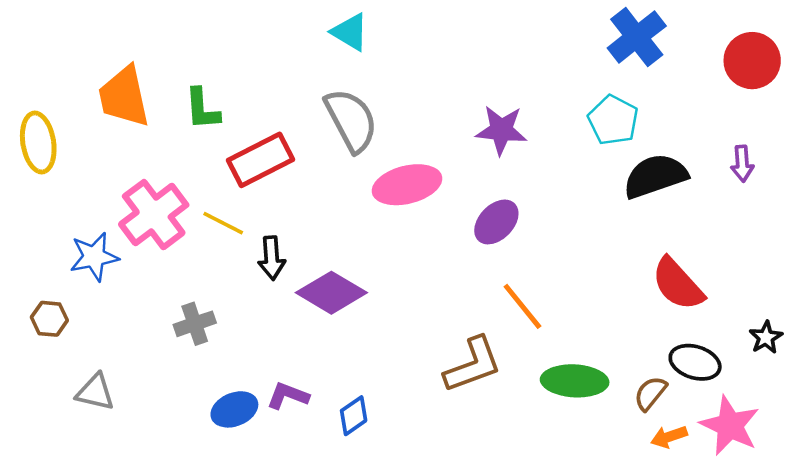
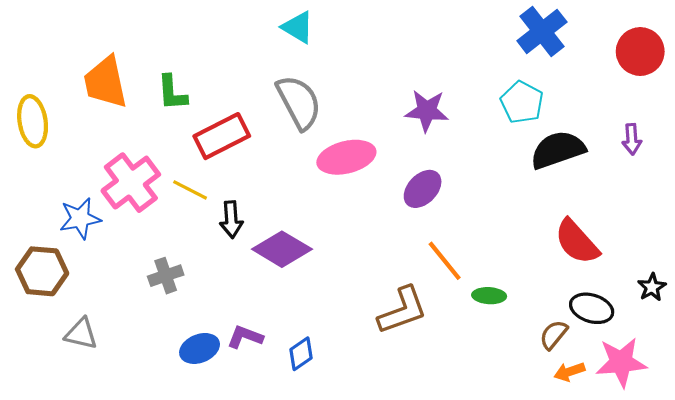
brown hexagon: (49, 319) -> (42, 271), size x1.6
green ellipse: (575, 381) -> (489, 296), moved, size x0.6
pink star: (730, 426) -> (621, 362), turned -30

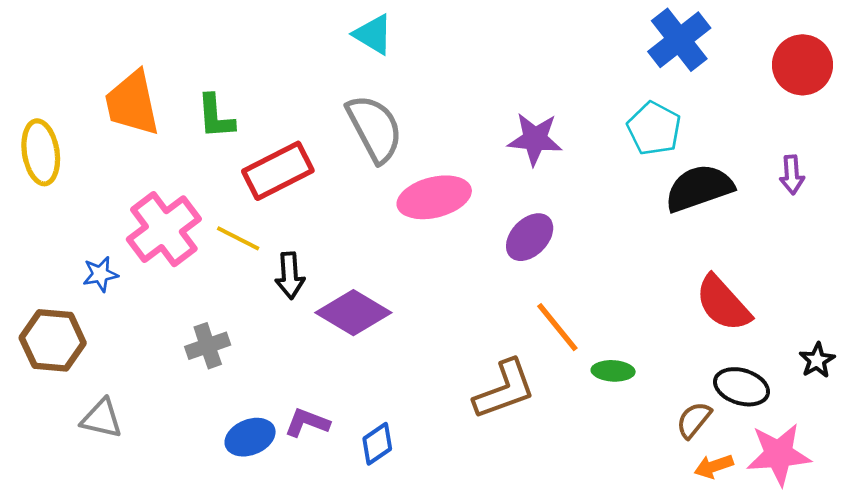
blue star: (80, 218) -> (100, 274), size x0.7

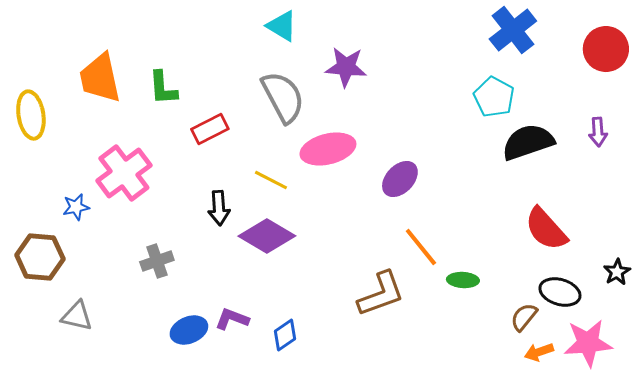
purple star: (535, 139) -> (346, 67), moved
red rectangle: (278, 171) -> (210, 129), size x0.7
yellow line: (238, 238) -> (271, 180), moved

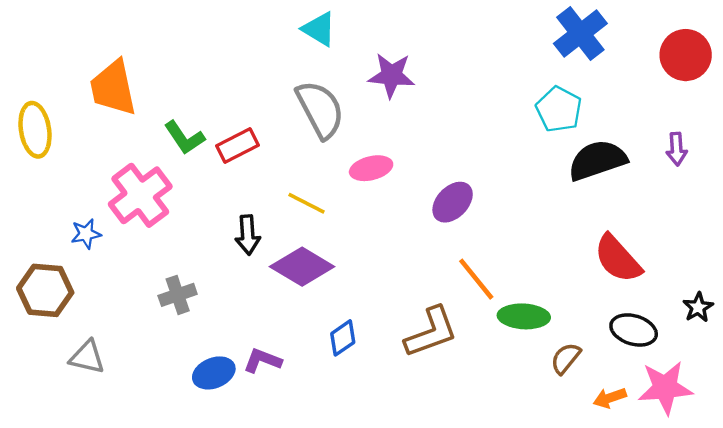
green L-shape: (163, 88) -> (184, 138), moved, turned -30
pink ellipse: (328, 149) -> (371, 168), size x0.7
green ellipse: (463, 280) -> (524, 316), size x1.4
brown semicircle: (524, 317) -> (566, 358), moved
blue diamond: (285, 335) -> (343, 338), moved

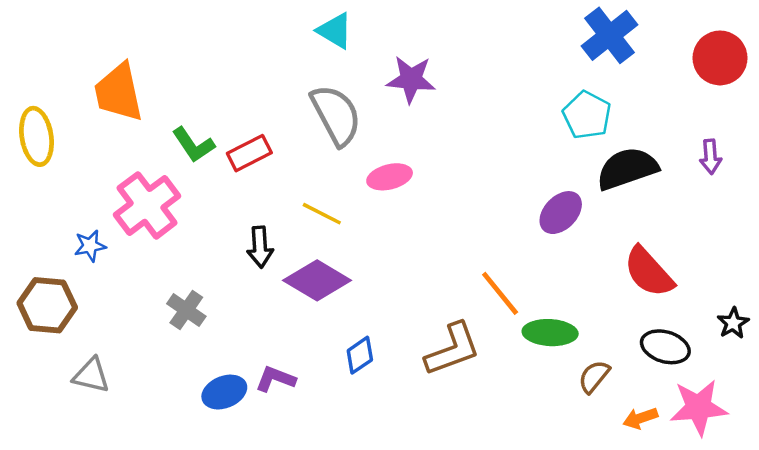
purple ellipse: (453, 202) -> (561, 213), moved
gray cross: (178, 295) -> (186, 310), turned -36

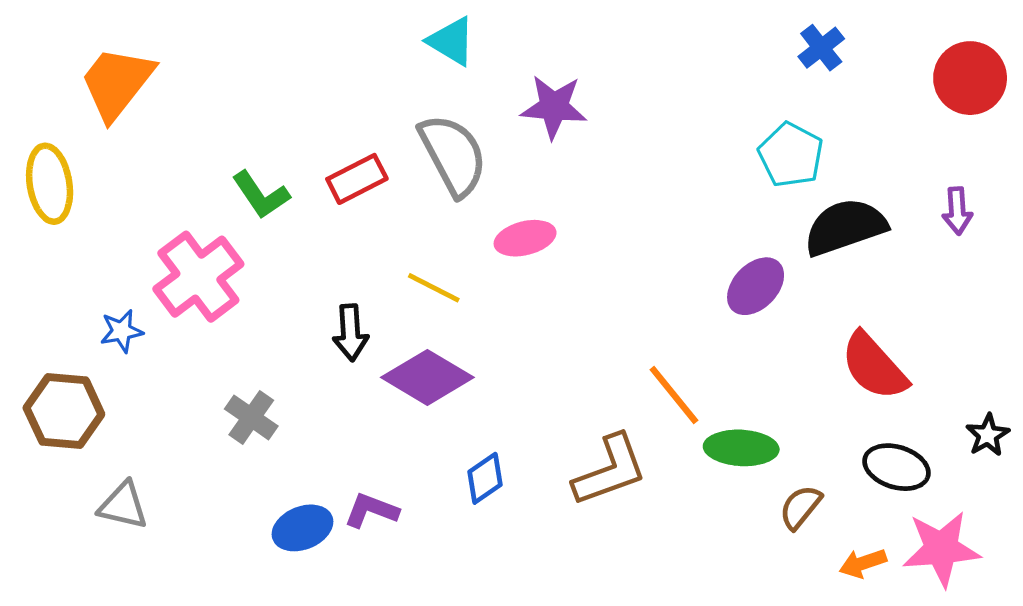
blue cross: (609, 35) -> (821, 48), size x0.6
orange trapezoid: (119, 92) -> (117, 83), moved, turned 50
red rectangle: (249, 153) -> (357, 179), moved

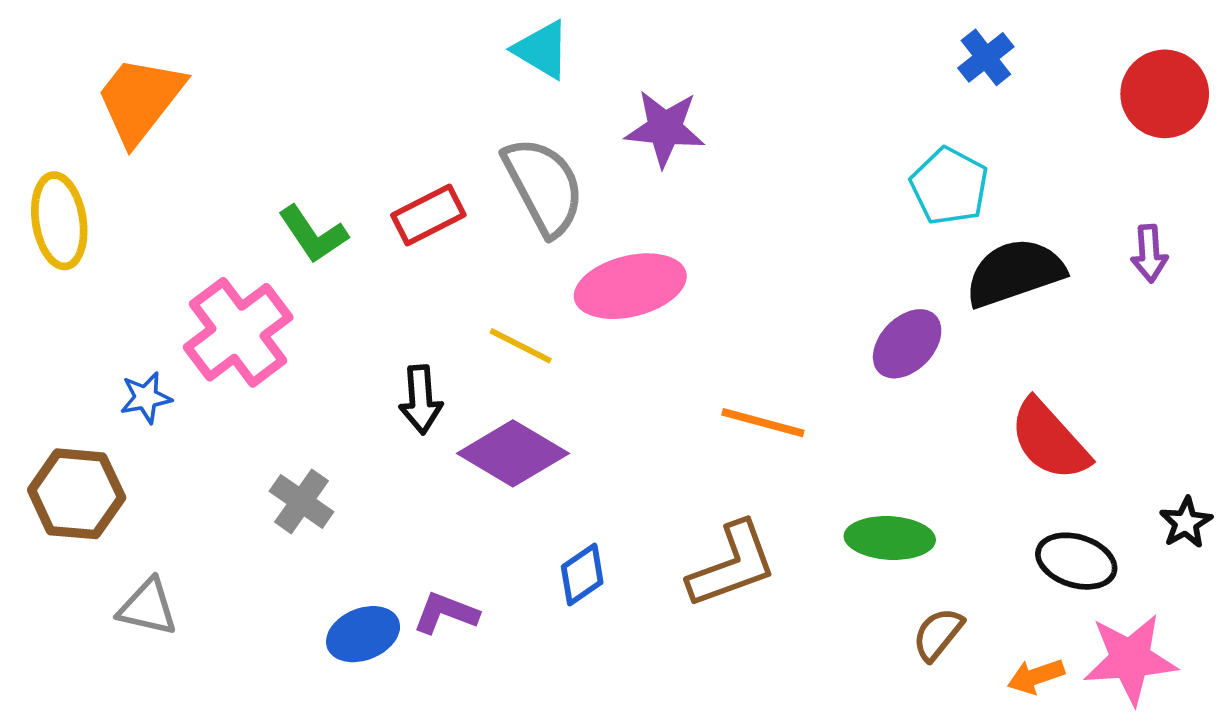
pink ellipse: (525, 238) -> (630, 286), size x1.5
orange line: (674, 395) -> (763, 423), moved, turned -36
brown semicircle: (800, 507) -> (938, 634), moved

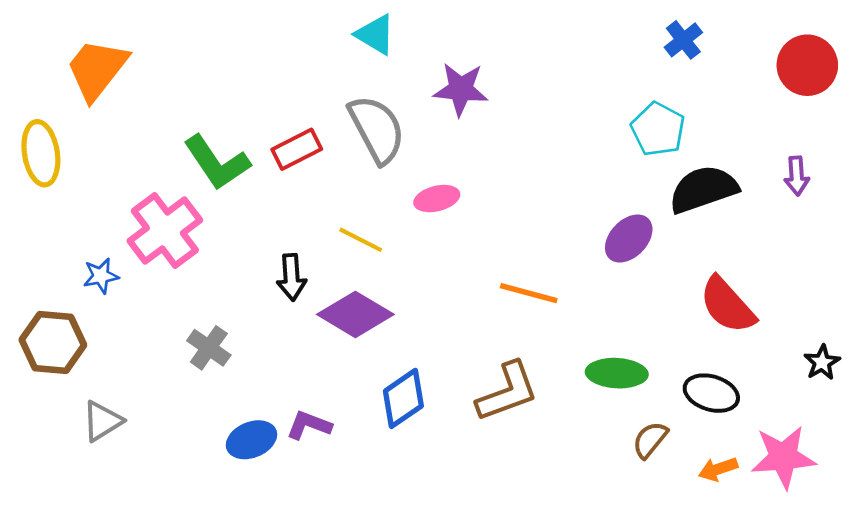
green L-shape: (313, 234) -> (217, 163), size x1.4
pink ellipse: (630, 286) -> (437, 199), size x0.6
black ellipse: (1076, 561) -> (711, 393), moved
blue diamond: (582, 575) -> (403, 398), size x1.4
gray triangle: (148, 607) -> (102, 421), turned -45

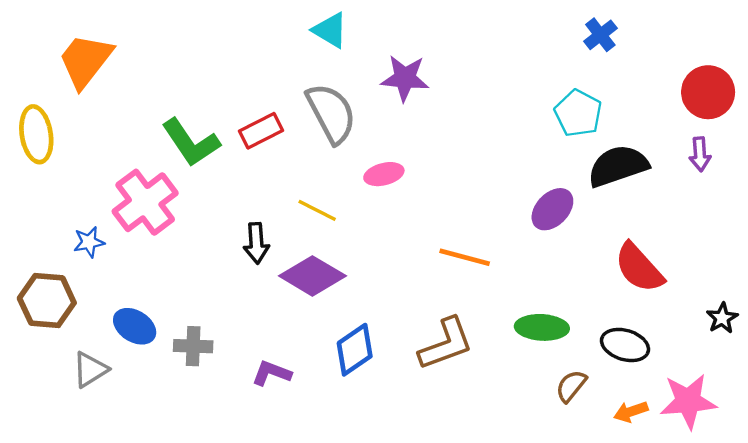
red circle: (807, 65) -> (708, 92), moved
gray cross: (209, 348) -> (193, 346), moved, turned -33
blue ellipse: (251, 440) -> (135, 326), moved, turned 54

